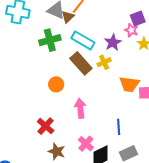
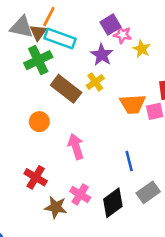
purple square: (138, 18) -> (111, 25), moved
green cross: (50, 40) -> (38, 60), moved
cyan rectangle: (83, 40) -> (60, 39), moved
pink cross: (86, 144) -> (80, 194), moved

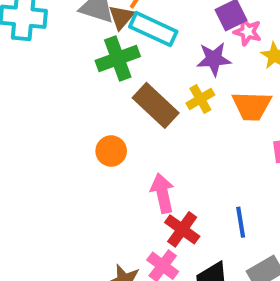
purple star: (102, 55) -> (214, 59), turned 30
orange trapezoid: (133, 104) -> (252, 106), moved
red cross: (36, 177) -> (182, 229), moved

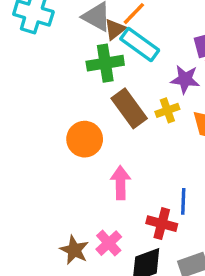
orange circle: (111, 151) -> (85, 139), size x1.4
blue line: (241, 222) -> (183, 201), moved
red cross: (182, 229) -> (162, 224), moved, turned -32

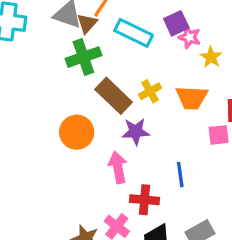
cyan rectangle: (140, 45) -> (134, 33), moved
purple star: (185, 79) -> (136, 132), moved
red cross: (162, 224) -> (144, 200), moved

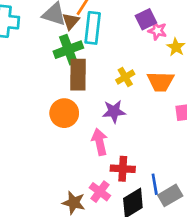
cyan rectangle: (134, 33) -> (93, 28), moved, turned 72
brown rectangle: (114, 96) -> (78, 75), moved, turned 48
blue line: (180, 175) -> (155, 184), moved

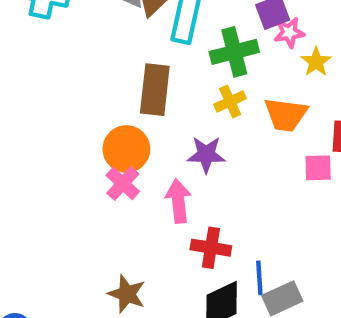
pink star: (157, 31) -> (289, 33), turned -30
green cross: (68, 50) -> (234, 52), moved
pink cross: (100, 192) -> (123, 183), moved

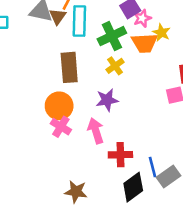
orange trapezoid: (286, 115) -> (145, 43), moved

